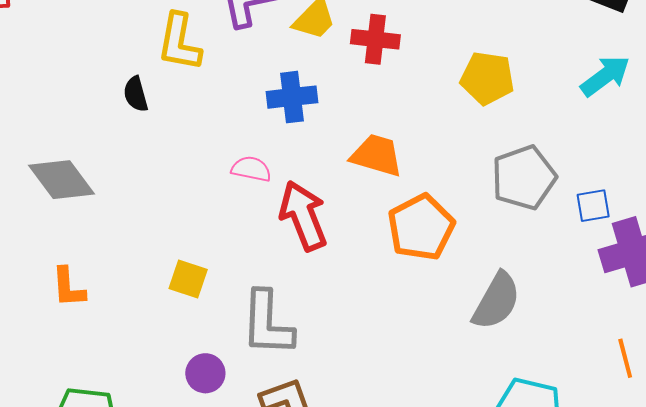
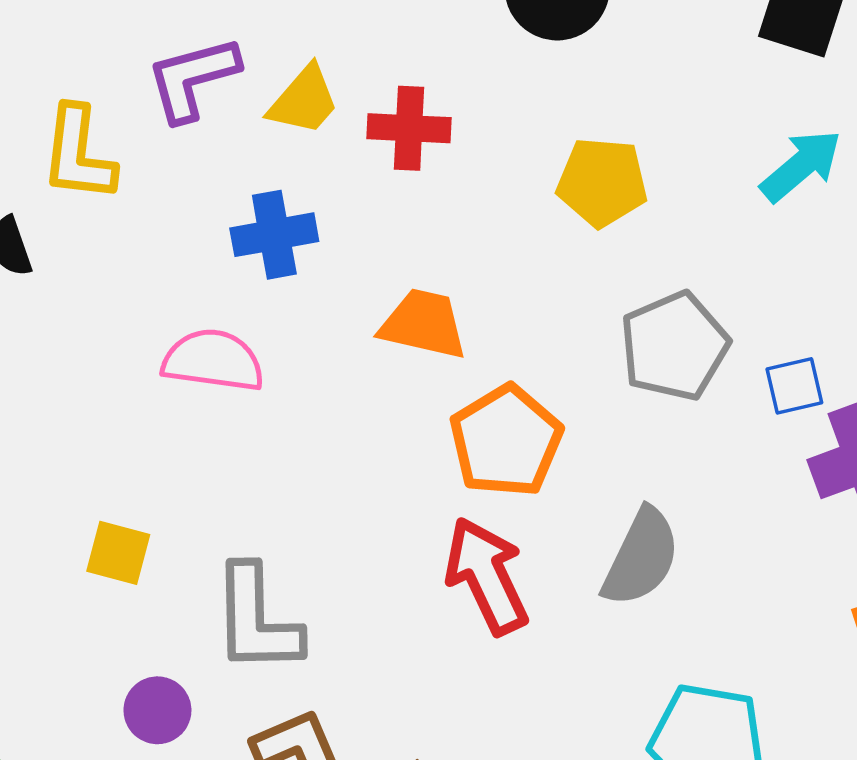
pink semicircle: (251, 169) -> (213, 361), size x1.5
red arrow: (303, 216) -> (487, 576), moved

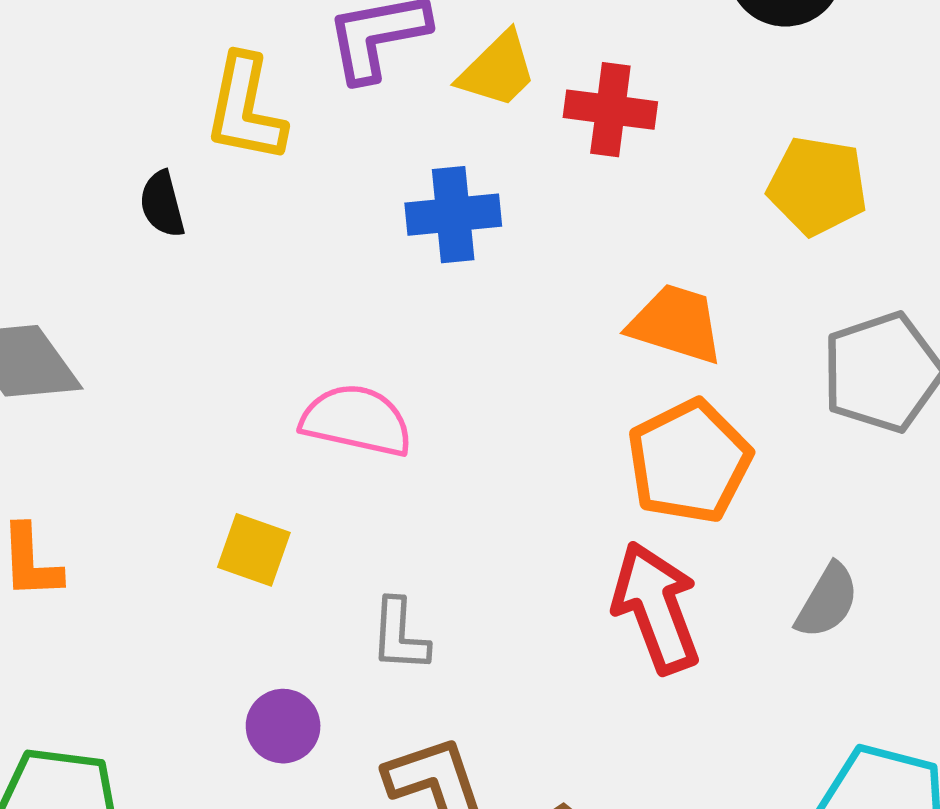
orange trapezoid: (423, 324) -> (676, 324), moved
pink semicircle: (213, 361) -> (356, 420), moved
gray semicircle: (641, 557) -> (827, 601), size x0.7
gray L-shape: (257, 620) -> (400, 635), size x0.6

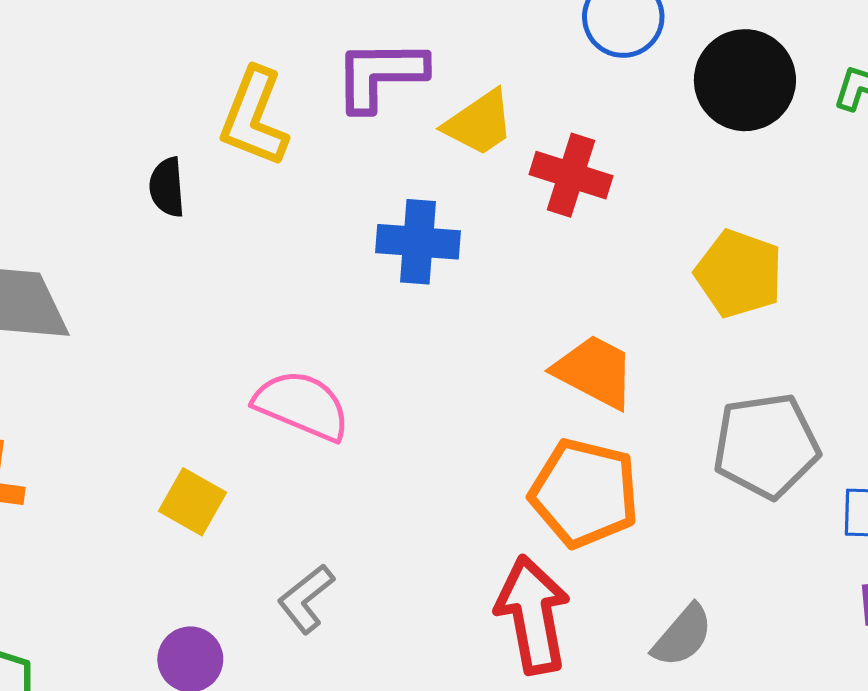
orange pentagon: (689, 461) -> (584, 493), turned 30
gray L-shape: (400, 635) -> (306, 599), turned 38

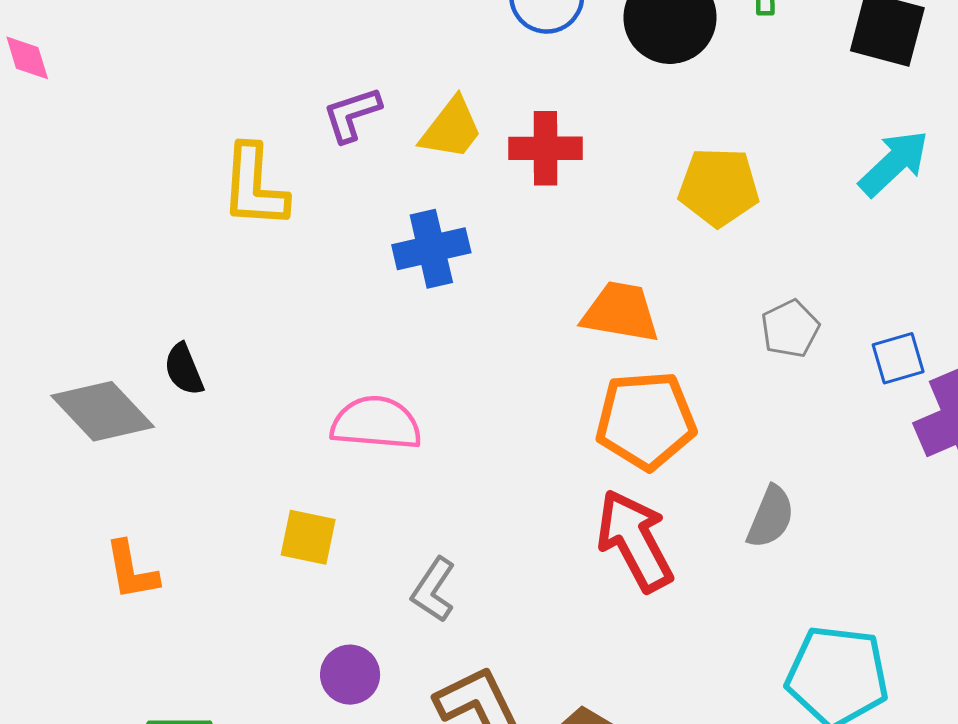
purple L-shape: (380, 75) -> (352, 114), size x0.7
black semicircle: (167, 187) -> (184, 369), moved
gray pentagon: (766, 446) -> (790, 329), size x0.6

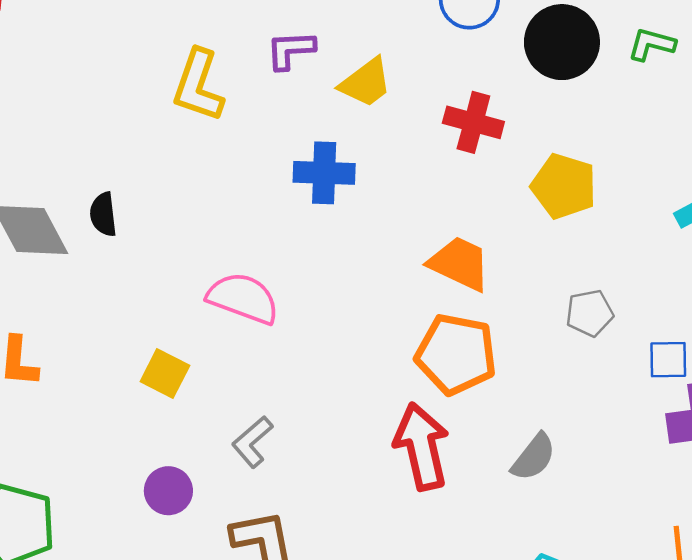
red cross: (546, 148) -> (473, 122), moved

